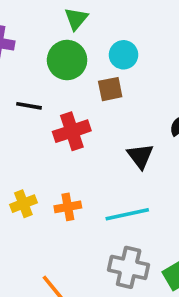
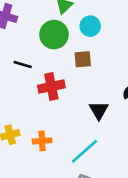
cyan circle: (123, 55) -> (90, 26), moved
cyan line: (127, 214) -> (84, 151), turned -36

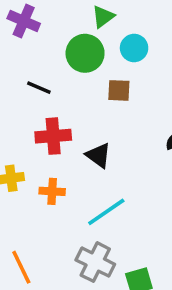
red cross: (51, 86) -> (53, 136), moved
black triangle: (99, 110) -> (99, 155), moved, turned -30

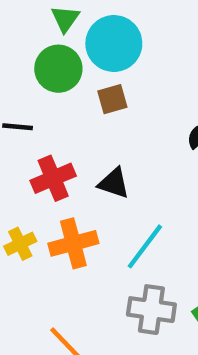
cyan circle: (134, 48) -> (114, 43), size x1.6
orange cross: (52, 191) -> (73, 243), size x1.5

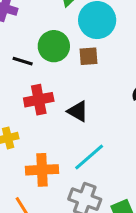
green circle: (58, 69) -> (54, 46), moved
orange cross: (73, 243) -> (42, 170), moved

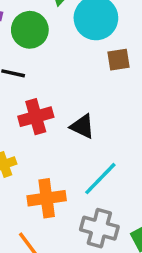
green circle: (54, 46) -> (30, 30), moved
brown square: (88, 56) -> (118, 60), moved

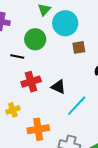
green circle: (30, 30) -> (35, 39), moved
cyan line: (100, 179) -> (77, 106), moved

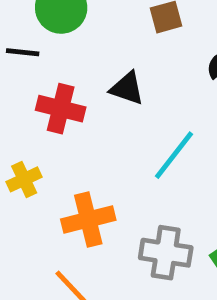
red cross: (31, 82) -> (61, 109), turned 36
black triangle: (58, 87) -> (127, 88), moved

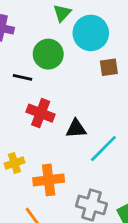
black triangle: (127, 88) -> (76, 129), moved, turned -30
yellow cross: (24, 179) -> (14, 163), moved

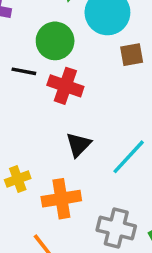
red cross: (41, 113) -> (65, 86), moved
black triangle: (76, 129) -> (78, 145), moved, turned -40

